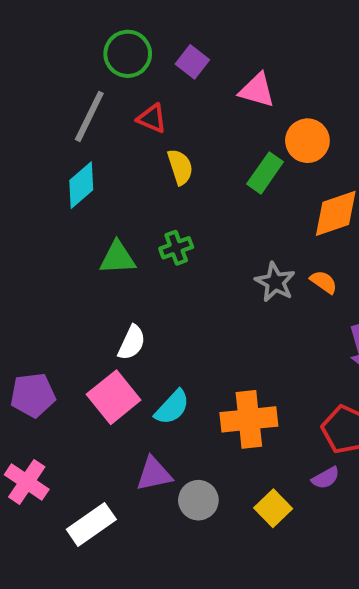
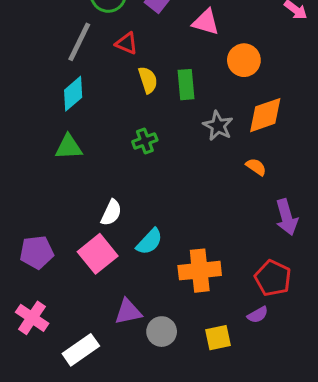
green rectangle: (265, 173) -> (186, 85), moved, turned -40
green triangle: (118, 258) -> (69, 147), moved
gray star: (275, 282) -> (218, 126), moved
cyan semicircle: (172, 407) -> (149, 242), moved
yellow square: (273, 508) -> (218, 338), turned 32

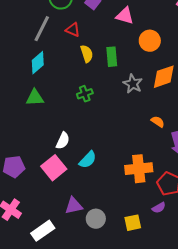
orange semicircle: (256, 167) -> (158, 122), moved
orange cross: (200, 271) -> (139, 169), moved

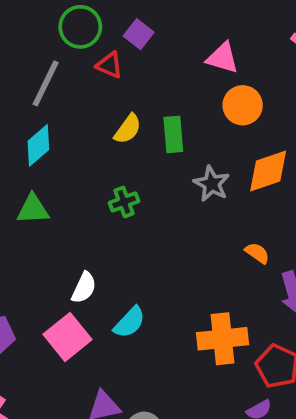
pink triangle: (125, 16) -> (223, 58), moved
red triangle: (73, 30) -> (109, 65), moved
yellow semicircle: (87, 54) -> (128, 129), turned 54

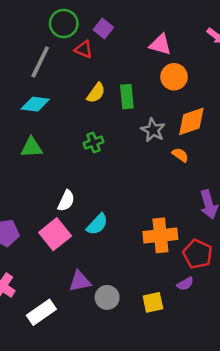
cyan diamond: (38, 145) -> (35, 104), turned 48
orange semicircle: (257, 253) -> (180, 155), moved

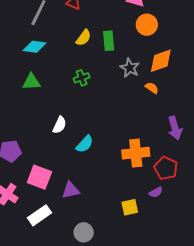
pink square: (55, 234) -> (39, 177), moved, turned -30
gray circle: (107, 297) -> (84, 232), moved

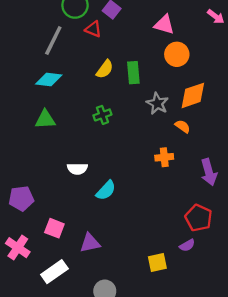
white semicircle: (60, 125) -> (77, 169), turned 66
orange cross: (136, 153) -> (164, 157), moved, size x0.6
pink square: (39, 177) -> (54, 228), size x0.7

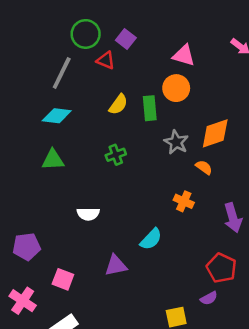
orange circle: (177, 54) -> (176, 88), moved
orange cross: (164, 157) -> (184, 201), turned 30
cyan semicircle: (106, 190) -> (151, 239), moved
purple triangle: (90, 243) -> (116, 265), moved

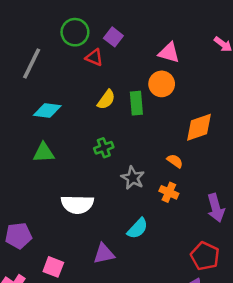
gray line: (62, 73) -> (32, 63), moved
gray star: (176, 142) -> (133, 178), moved
orange semicircle: (204, 167) -> (175, 161), moved
white semicircle: (88, 214) -> (77, 204), size x1.5

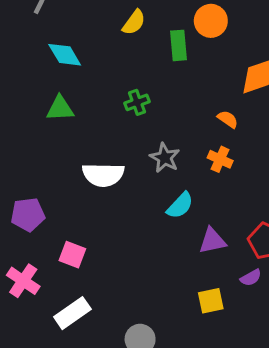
yellow semicircle: (106, 100) -> (134, 22), moved
cyan diamond: (47, 110) -> (65, 55), turned 52
gray star: (133, 178) -> (165, 158), moved
purple triangle: (104, 254) -> (212, 241), moved

